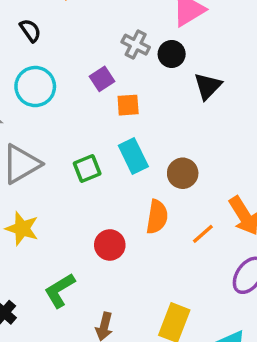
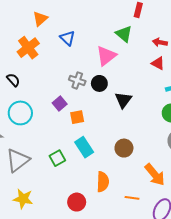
brown circle: (183, 173) -> (124, 148), moved
orange line: (203, 234) -> (132, 198), moved, turned 56

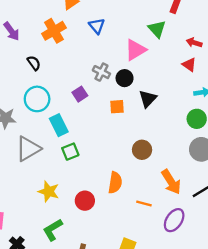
orange square: (77, 117) -> (117, 107), moved
cyan rectangle: (84, 147) -> (59, 125), moved
yellow star: (23, 199) -> (49, 191), moved

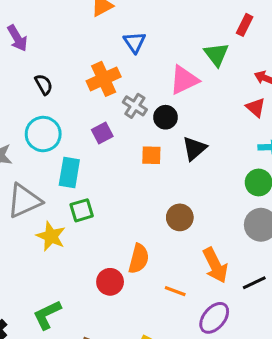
orange cross: (54, 31) -> (104, 79), moved
cyan rectangle: (59, 125) -> (69, 173), turned 30
yellow star: (49, 191) -> (51, 236), moved
red circle: (85, 201) -> (110, 282), moved

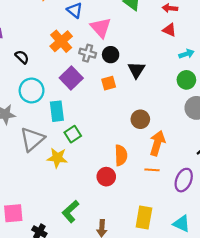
pink triangle: (184, 80) -> (101, 28), moved, turned -30
purple square: (102, 133) -> (71, 78), size x1.5
orange arrow: (215, 265) -> (157, 143), moved, turned -120

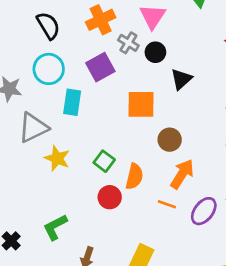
black semicircle: (22, 57) -> (48, 26), size x1.5
orange square: (109, 83) -> (141, 104), moved, size x1.6
green square: (73, 134) -> (104, 161), moved, turned -35
purple ellipse: (184, 180) -> (204, 211), moved

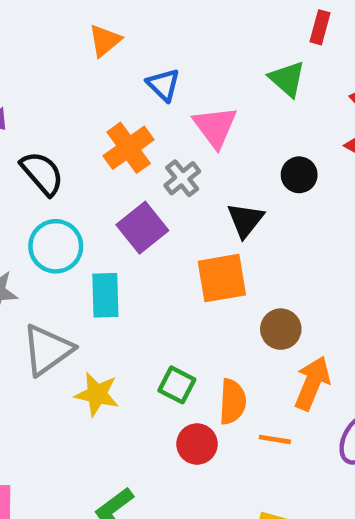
gray cross: (128, 43) -> (182, 178), turned 30
black circle: (155, 52) -> (299, 175), moved
black triangle: (181, 79) -> (245, 220), moved
orange line: (167, 204) -> (275, 439), moved

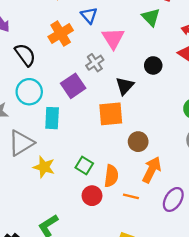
orange cross: (129, 148) -> (61, 34), moved

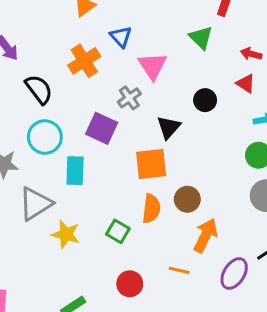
purple square: (73, 86) -> (102, 128), turned -30
orange semicircle: (111, 176) -> (151, 209), moved
red circle: (92, 196) -> (130, 284), moved

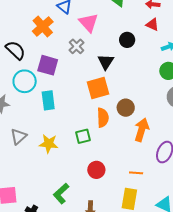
purple square: (102, 128) -> (48, 65), moved
gray triangle: (35, 204) -> (19, 136), moved, size x0.7
green square: (118, 231) -> (83, 136), turned -35
orange line: (179, 270) -> (136, 173), moved

